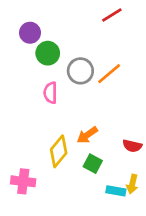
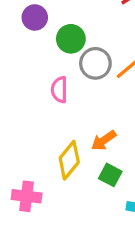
green circle: (48, 53) -> (71, 39), moved

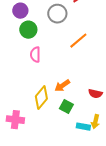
green circle: (71, 39) -> (28, 30), moved
gray circle: (95, 63) -> (57, 14), moved

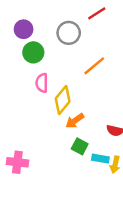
yellow diamond: (41, 98) -> (63, 100), moved
cyan rectangle: (83, 127) -> (100, 159), moved

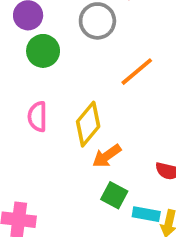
pink semicircle: (42, 83) -> (37, 117), moved

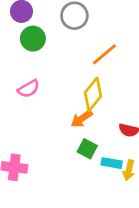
pink semicircle: (37, 117) -> (29, 89), turned -120
yellow diamond: (88, 124) -> (93, 94), moved

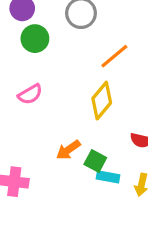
orange arrow: (82, 119) -> (68, 150), moved
cyan rectangle: (112, 163) -> (108, 177), moved

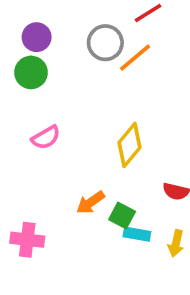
green circle: (35, 39) -> (31, 72), moved
orange line: (114, 56) -> (135, 58), moved

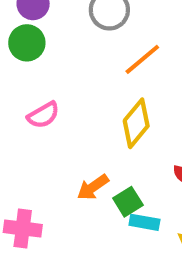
orange line: (135, 58) -> (142, 59), moved
green square: (122, 216) -> (128, 202), turned 30

